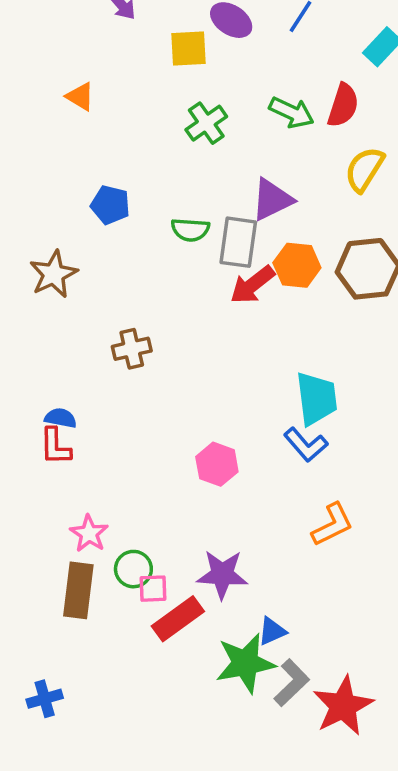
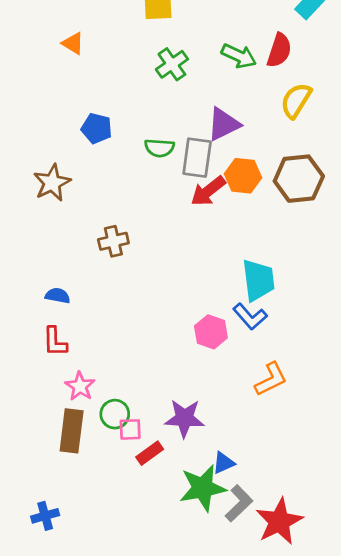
red L-shape: (55, 446) -> (55, 342), moved
pink hexagon: (217, 464) -> (211, 332), moved
red rectangle: (178, 619) -> (150, 453), size x0.7

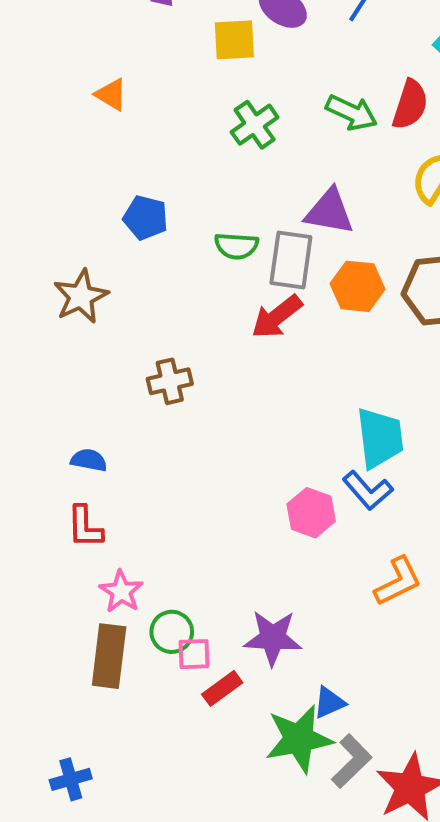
purple triangle: (224, 124) -> (329, 212), turned 36
red arrow: (208, 191) -> (277, 317), moved

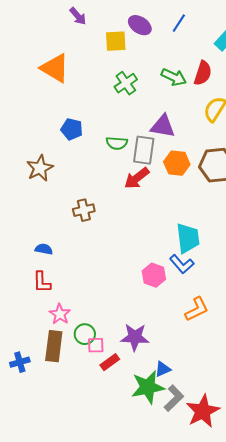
orange triangle: (111, 94) -> (55, 68), size x1.8
blue cross: (71, 779) -> (20, 362), moved

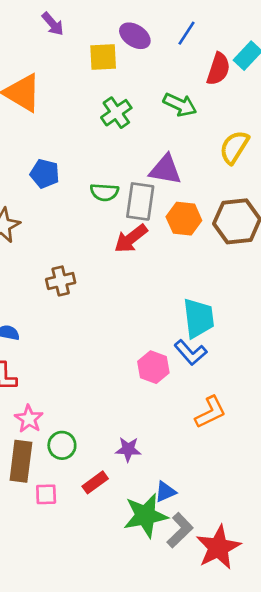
red semicircle: (203, 73) -> (218, 69), moved
purple star: (135, 337) -> (128, 449), size x0.7
pink square: (96, 345) -> (46, 494), moved

